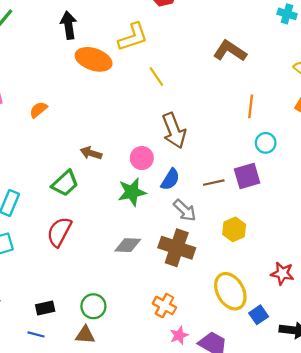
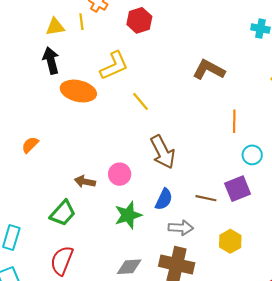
pink circle: (142, 158) -> (120, 174), moved
brown line: (214, 183) -> (206, 198), turned 30
gray arrow: (185, 210) -> (181, 228), turned -35

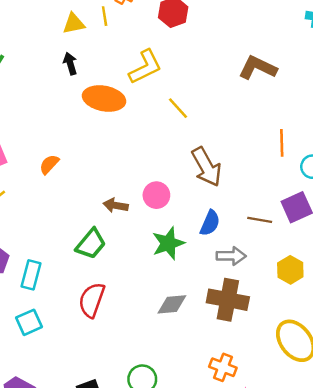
black arrow: (51, 61) -> (70, 64), size x0.7
orange line: (234, 121) -> (282, 143), moved

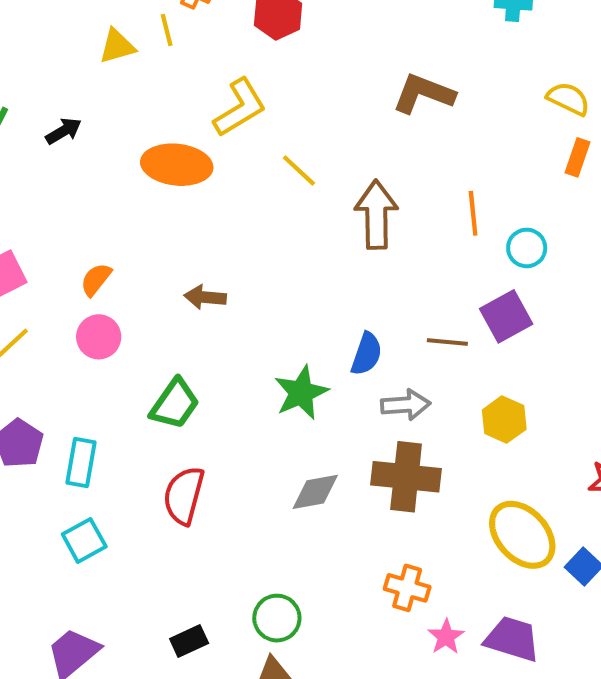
black arrow: (70, 64) -> (63, 131), moved, turned 80
brown arrow: (207, 167) -> (376, 215), moved, turned -147
pink circle: (156, 195) -> (99, 337), moved
brown arrow: (116, 205) -> (205, 297), moved

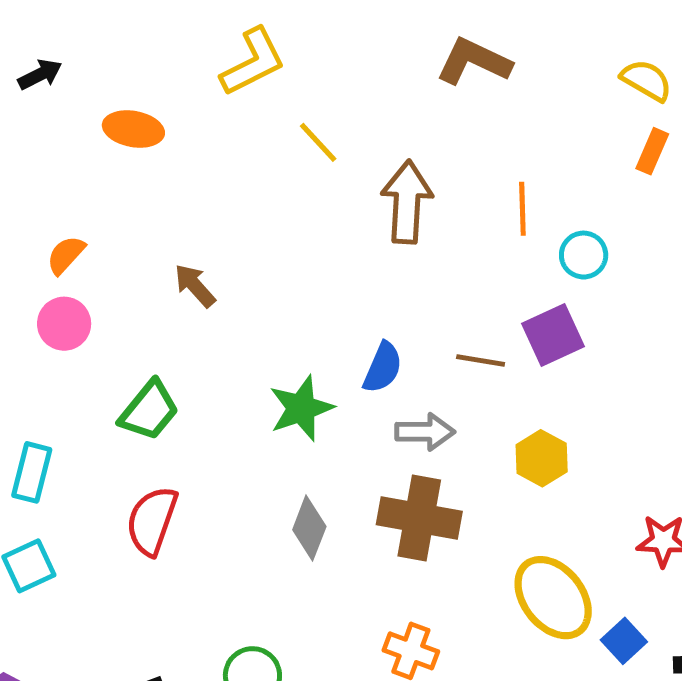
orange ellipse: (177, 165) -> (133, 129), moved, size x0.7
brown arrow: (205, 297) -> (195, 286), turned 39
gray diamond: (315, 492) -> (309, 528), turned -63

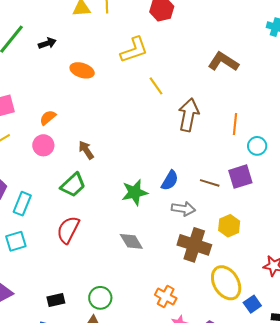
brown arrow: (195, 286) -> (86, 150), moved
brown cross: (419, 518) -> (194, 245), moved
gray diamond: (309, 528) -> (131, 241), turned -60

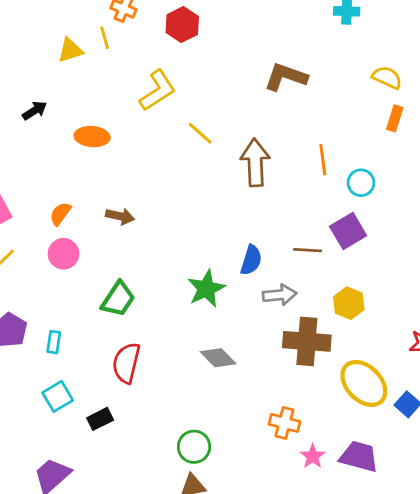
brown arrow: (86, 150) -> (120, 216), moved, turned 150
cyan rectangle: (22, 204) -> (54, 342), size x0.7
black rectangle: (56, 300) -> (100, 419), moved

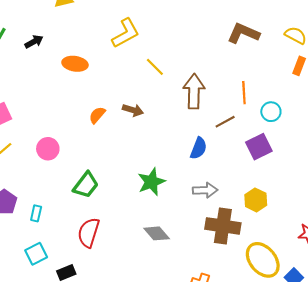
brown L-shape: (286, 77) -> (243, 33), moved
orange semicircle: (60, 214) -> (97, 115), moved
brown arrow: (120, 216) -> (133, 110), moved
brown line: (308, 250) -> (225, 122), moved, turned -36
blue semicircle: (251, 260) -> (199, 148), moved

